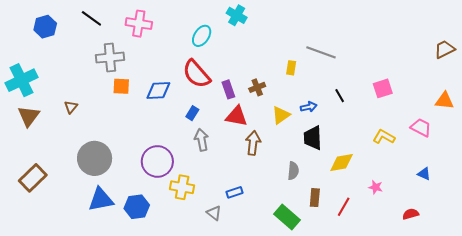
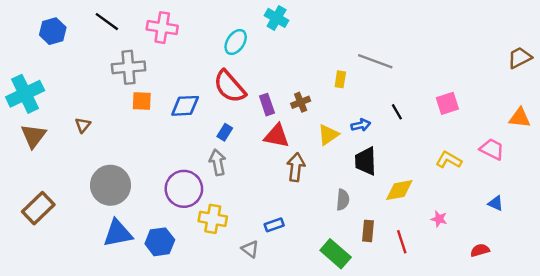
gray arrow: (202, 140) -> (218, 162), moved
red line: (344, 207) -> (402, 242), turned -48

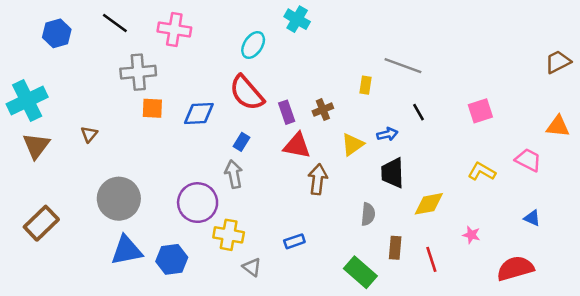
black line: (397, 112) -> (418, 112), moved
gray triangle: (250, 249) -> (252, 267), moved
red semicircle: (480, 250) -> (515, 268), size x1.8

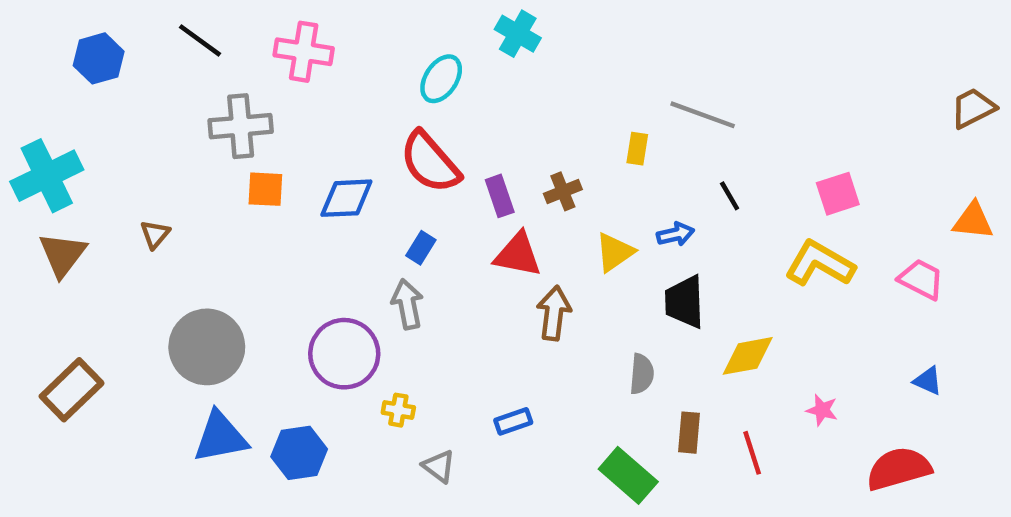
yellow L-shape: (482, 172) -> (820, 264), moved, size x1.4
yellow cross: (229, 235) -> (398, 410), size x0.6

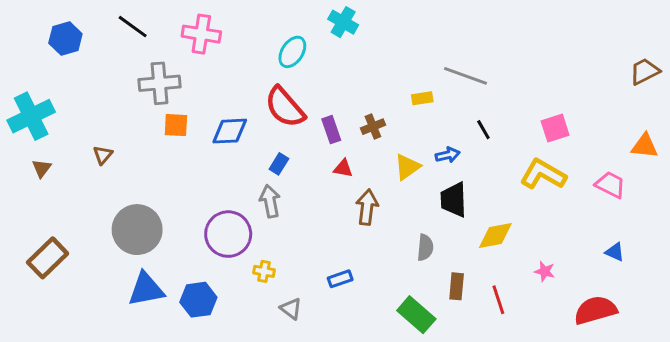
yellow rectangle: (637, 149) -> (422, 98), turned 72
brown triangle: (63, 255) -> (42, 168), size x0.6
red triangle: (518, 255) -> (343, 168), size x0.6

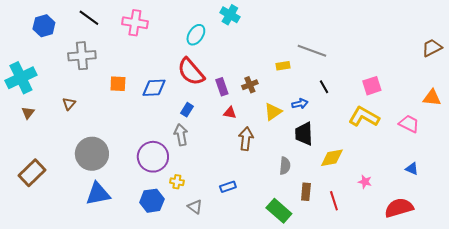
gray cross: (160, 83) -> (82, 56), moved
blue hexagon: (198, 300) -> (152, 201), moved

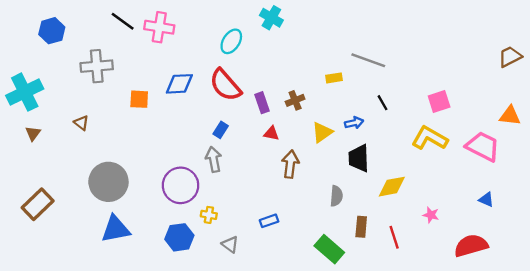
black line: (89, 18) -> (123, 21), moved
blue diamond: (154, 88) -> (179, 84), moved
brown triangle: (69, 104) -> (81, 123), turned -32
pink trapezoid: (409, 124) -> (483, 146), size x1.4

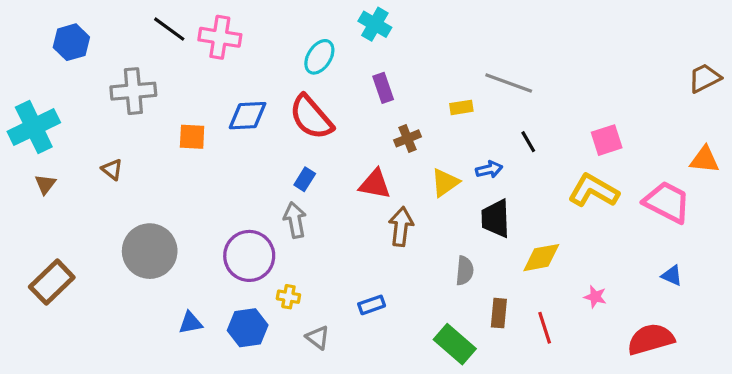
purple rectangle: (262, 103) -> (383, 88), moved
red triangle: (271, 133) -> (375, 184), size x1.5
blue triangle: (116, 229) -> (190, 323), moved, size x0.6

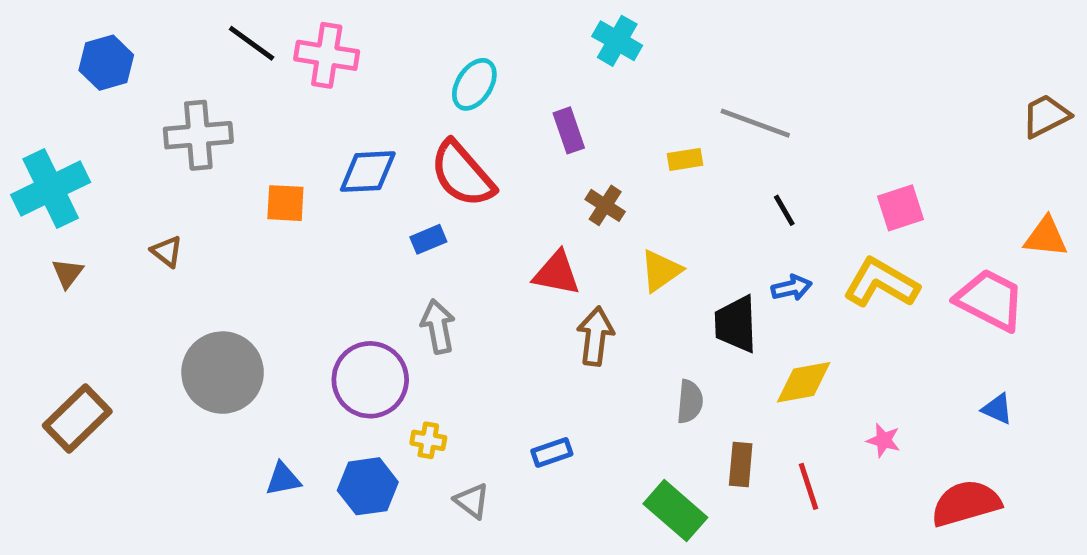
cyan cross: (375, 24) -> (617, 41), moved
brown cross: (408, 138) -> (605, 205), turned -35
blue arrow: (489, 169) -> (792, 288), moved
blue rectangle: (305, 179) -> (428, 239), moved, turned 35

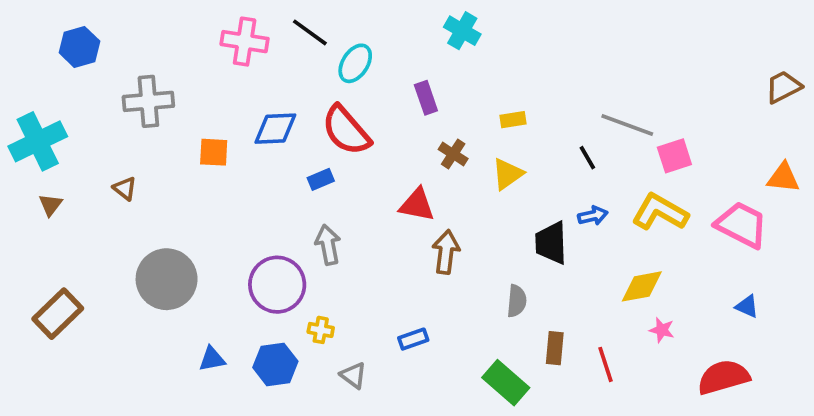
black line: (252, 43) -> (310, 32), moved
gray line: (755, 123) -> (627, 125), moved
yellow triangle: (661, 271) -> (508, 174), moved
yellow diamond: (804, 382) -> (642, 286), moved

